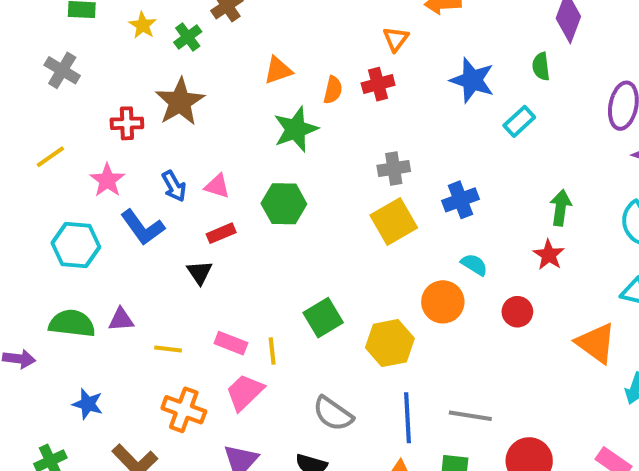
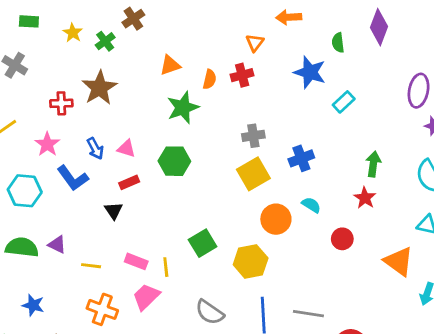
green semicircle: (541, 66) -> (338, 43), moved
orange circle: (443, 302) -> (276, 219), moved
purple triangle: (121, 320) -> (57, 244), turned 30

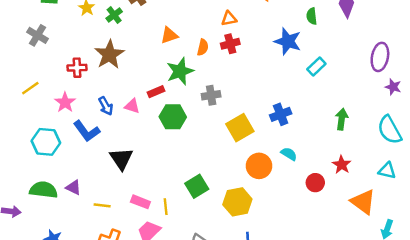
orange triangle: (255, 43) -> (229, 19), moved, turned 42
gray cross: (253, 136) -> (211, 95), moved
red rectangle: (129, 182) -> (156, 92), moved
red star: (365, 198) -> (342, 165), moved
black triangle: (114, 211) -> (121, 159), size x1.5

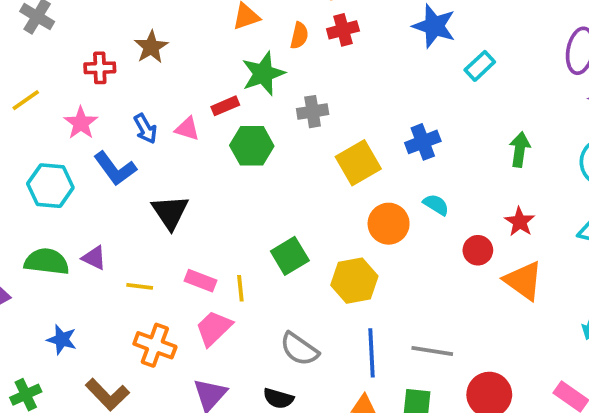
brown star: (109, 55) -> (151, 47), size x0.7
orange triangle: (363, 202) -> (523, 281), moved

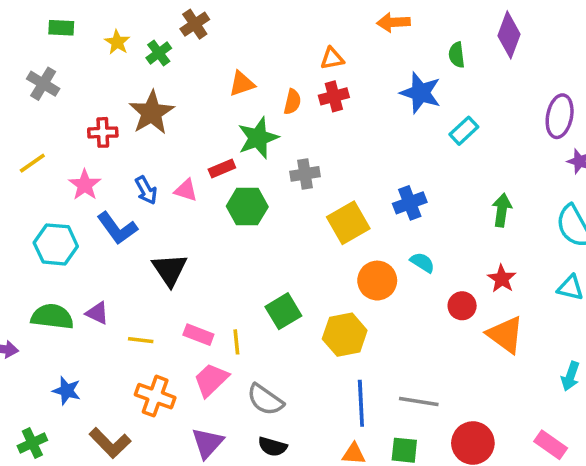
brown star: (151, 47) -> (152, 113), size x1.4
gray semicircle: (299, 349) -> (265, 400), moved

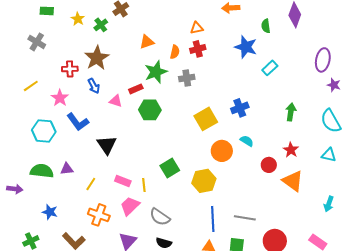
gray cross: (305, 174) -> (187, 78), moved
blue arrow: (146, 190) -> (94, 86), moved
purple triangle: (97, 313) -> (67, 169), turned -32
yellow line: (141, 340) -> (91, 184), turned -64

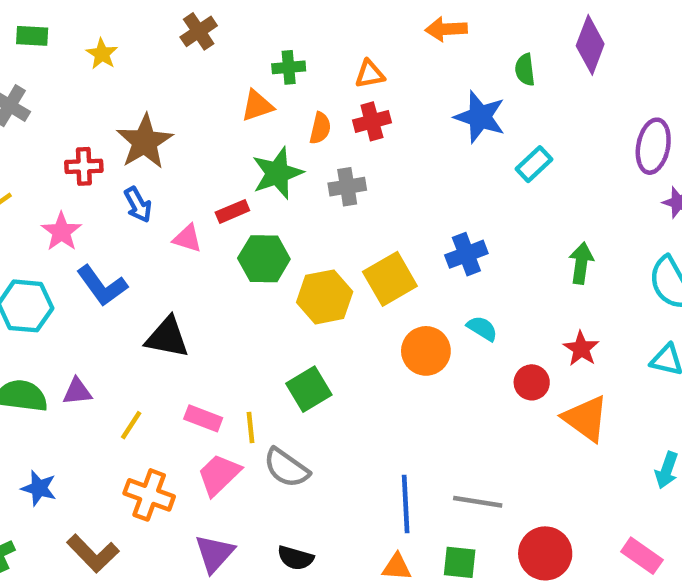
green cross: (101, 25) -> (289, 67), moved, turned 32
black triangle: (107, 145) -> (167, 337), turned -45
yellow hexagon: (204, 181) -> (325, 297), moved
gray semicircle: (160, 217) -> (286, 468), moved

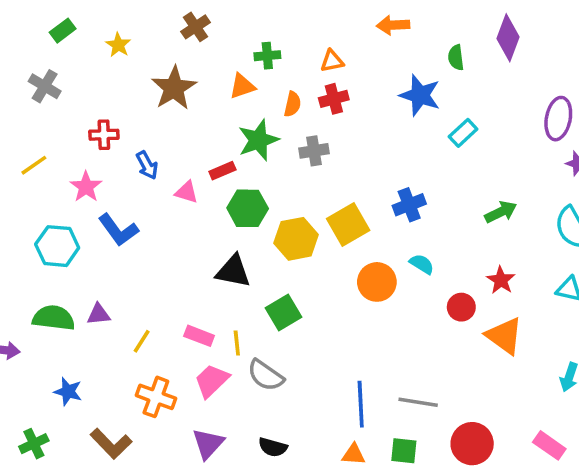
green rectangle: (32, 36) -> (63, 31), turned -40
brown star: (145, 142) -> (174, 88), moved
green arrow: (581, 263) -> (501, 212), turned 56
black triangle: (167, 337) -> (233, 271), moved

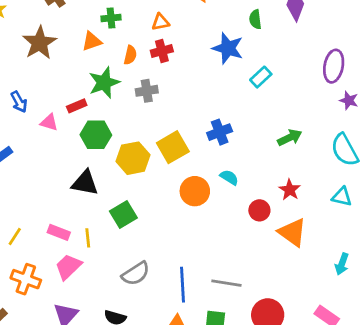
gray semicircle: (266, 375) -> (136, 274), moved, turned -68

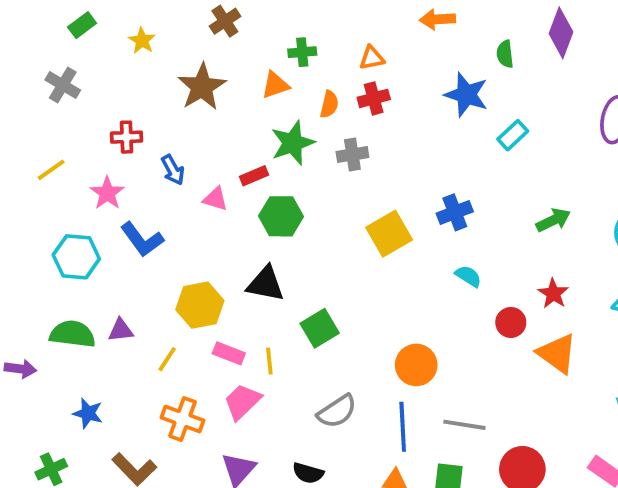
yellow hexagon: (133, 158) -> (200, 305), moved
orange circle: (195, 191) -> (416, 365), moved

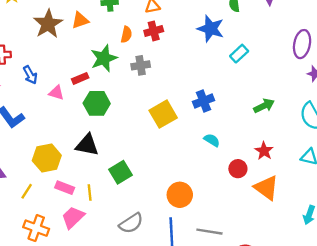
orange triangle: (275, 85) -> (80, 20), moved

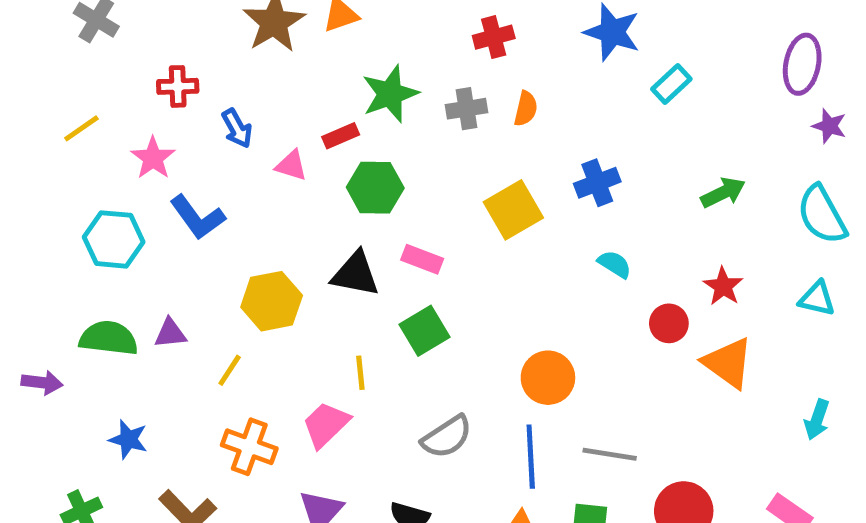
orange semicircle: (126, 35) -> (526, 109), moved
pink rectangle: (65, 188) -> (422, 259), moved

